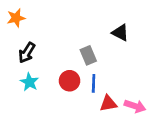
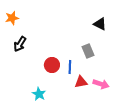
black triangle: (120, 33) -> (100, 24), moved
gray rectangle: (88, 55) -> (88, 51), moved
cyan star: (29, 82) -> (39, 94), moved

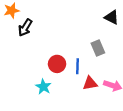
black arrow: (20, 44) -> (25, 28), moved
cyan star: (39, 94) -> (43, 87), moved

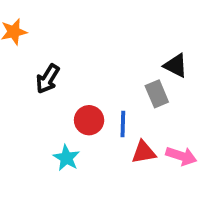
black triangle: (112, 17) -> (176, 66), moved
black arrow: (25, 28) -> (48, 79), moved

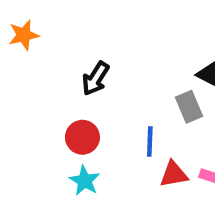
black arrow: (48, 79) -> (95, 79), moved
red circle: (89, 120) -> (82, 137), moved

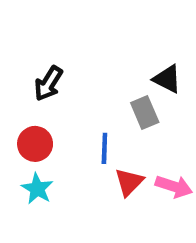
red triangle: (174, 174) -> (129, 182), turned -36

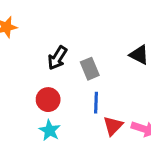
gray rectangle: (145, 113) -> (90, 69), moved

